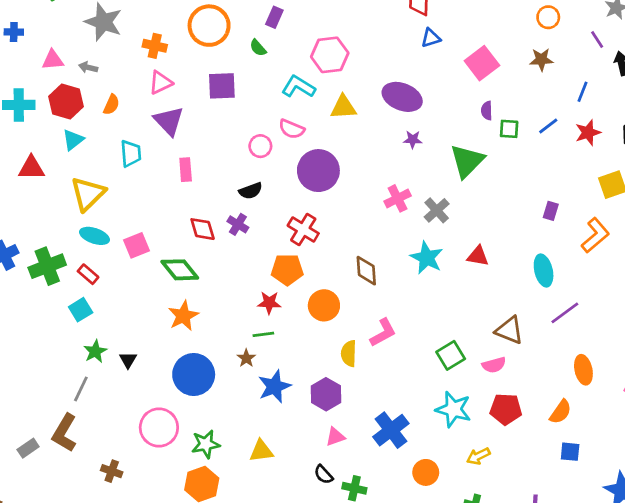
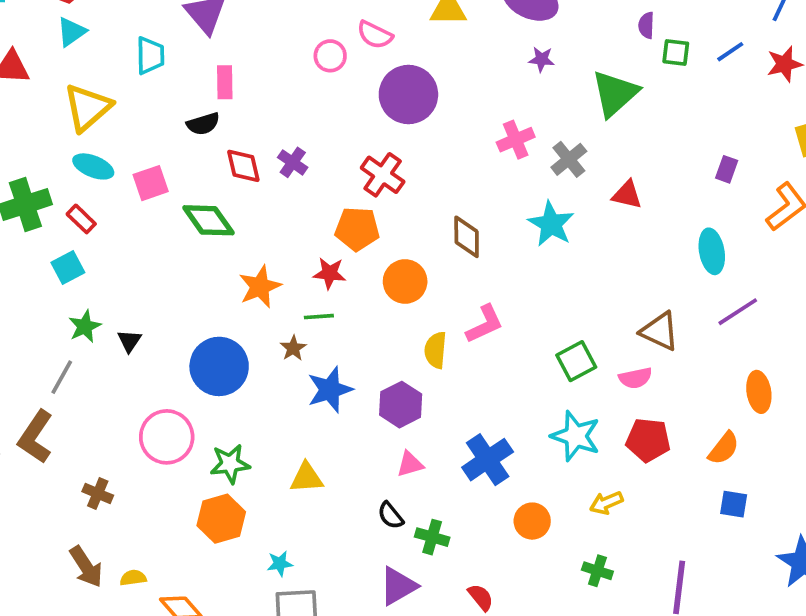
black semicircle: (251, 191) -> (203, 124), moved
red triangle: (478, 256) -> (627, 195), moved
orange star: (183, 316) -> (260, 287), moved

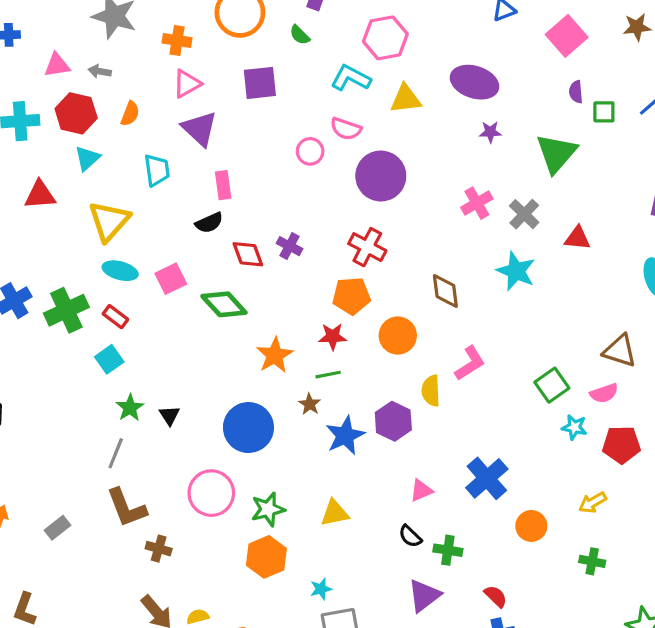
purple hexagon: (401, 405) -> (393, 421), moved
cyan star: (576, 436) -> (574, 427), moved, size x0.6
brown L-shape: (35, 437) -> (127, 508), moved, turned -48

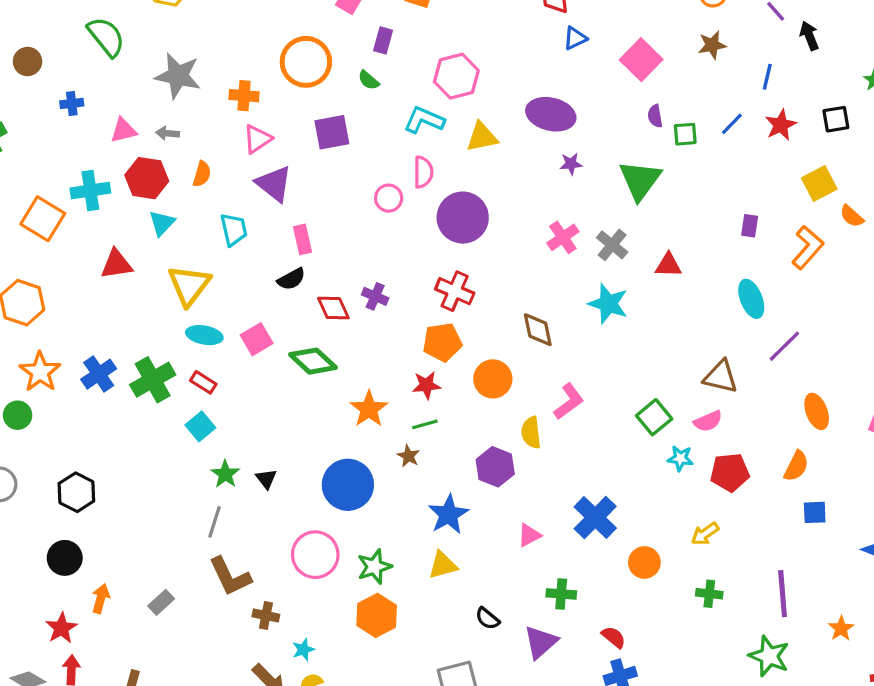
pink semicircle: (346, 129) -> (423, 172), turned -104
blue star: (345, 436) -> (449, 514), moved
black semicircle: (410, 536) -> (487, 618), moved
cyan star: (321, 589) -> (303, 650), moved

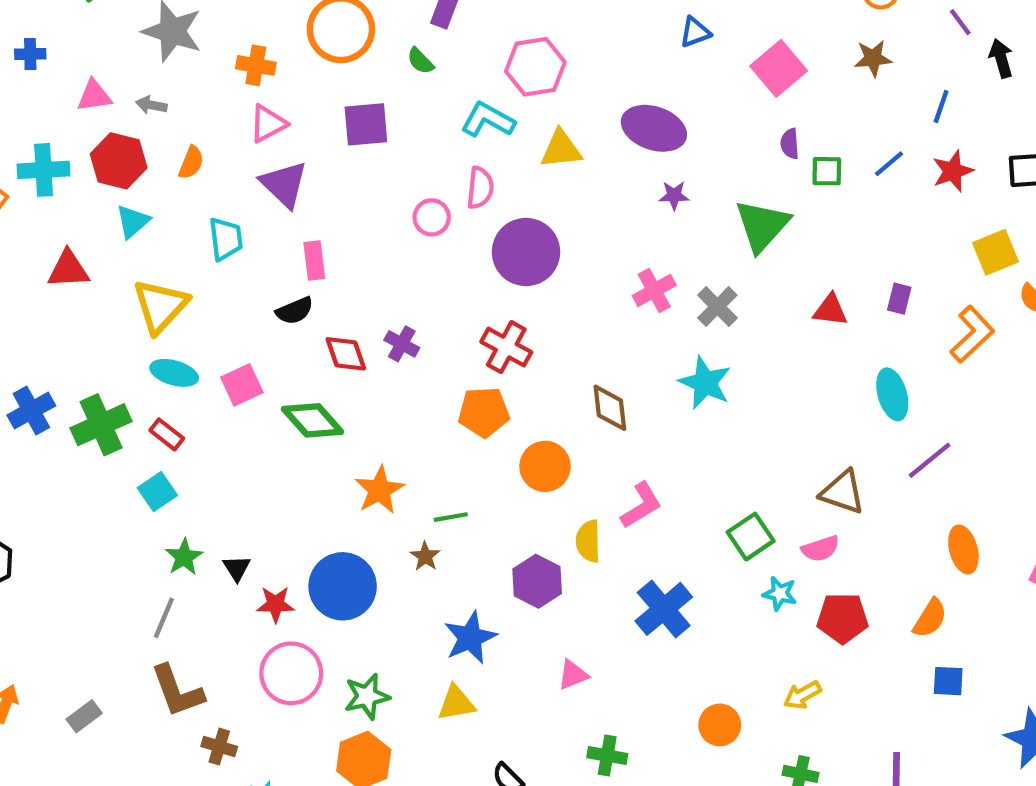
red triangle: (668, 265) -> (830, 310), moved
red star: (426, 385) -> (276, 604), moved
blue cross: (595, 518) -> (664, 609), moved

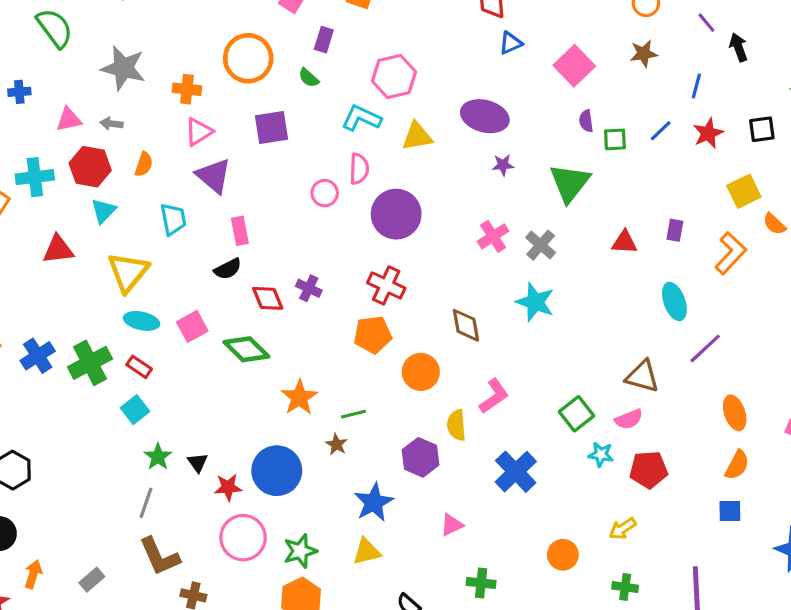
orange semicircle: (930, 618) -> (737, 465), moved

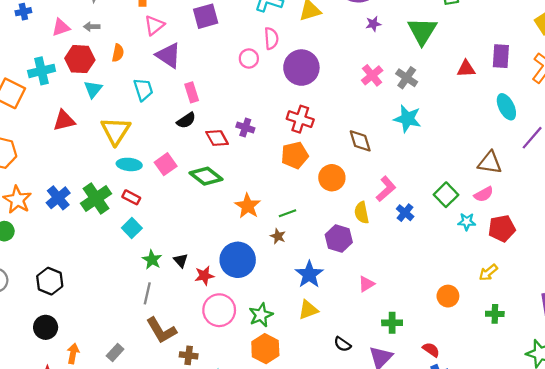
purple rectangle: (675, 230) -> (501, 56), size x1.5
blue cross: (516, 472) -> (405, 213), moved, size x0.6

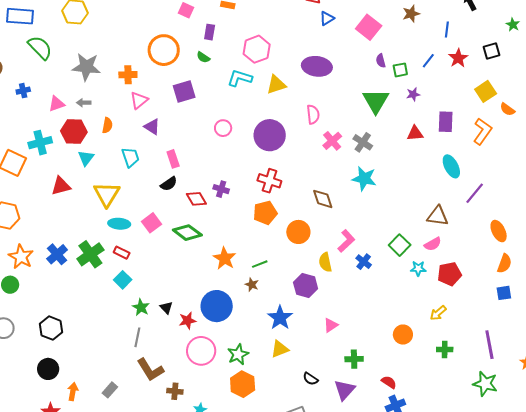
purple star: (373, 24) -> (413, 94), moved
pink semicircle: (271, 38) -> (313, 114), moved
purple triangle: (168, 55) -> (152, 127), size x0.7

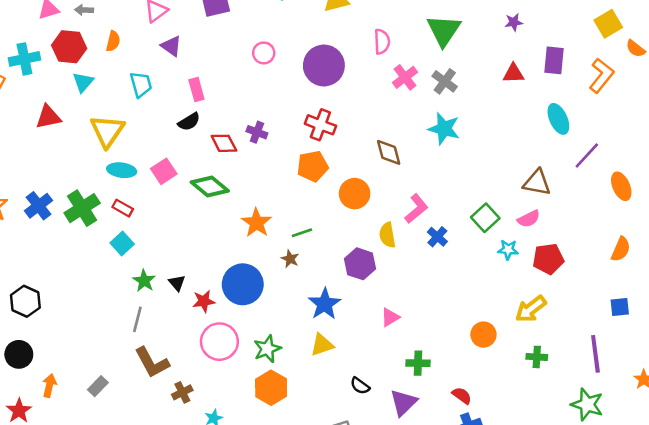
green triangle: (376, 101) -> (444, 30), moved
orange ellipse: (499, 231) -> (621, 186), moved
blue square: (504, 293) -> (620, 307), moved
yellow arrow: (438, 313) -> (531, 309), size x1.4
brown cross: (175, 391) -> (182, 392), turned -35

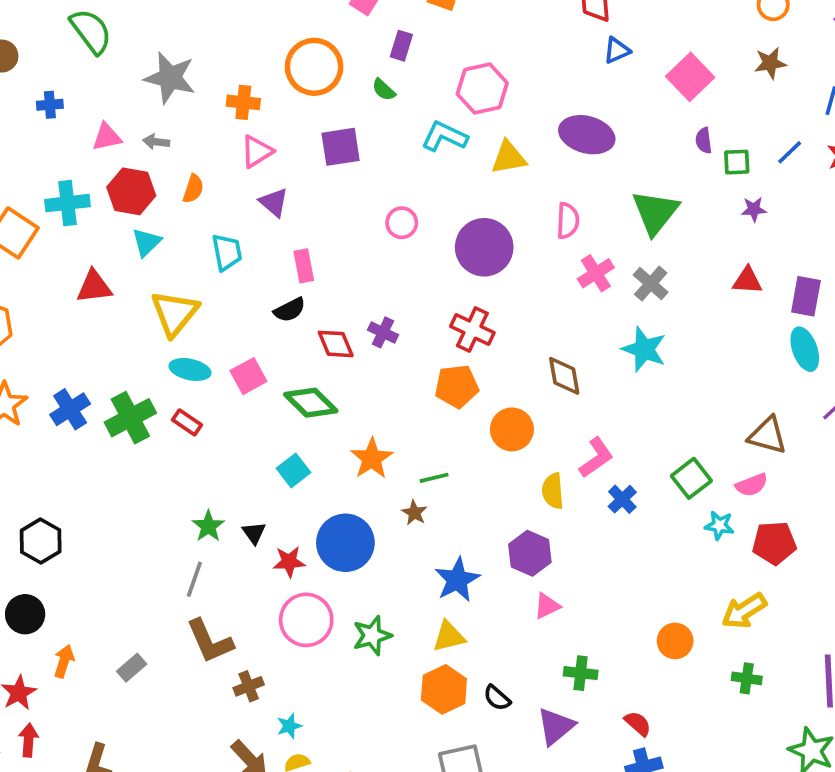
purple rectangle: (554, 60) -> (806, 296), moved
cyan square: (122, 244) -> (293, 470), moved
purple hexagon: (360, 264) -> (530, 553), moved
orange hexagon: (271, 388) -> (444, 689), moved

